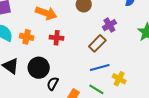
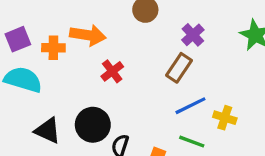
orange cross: (27, 37) -> (53, 48), moved
red cross: (57, 38) -> (112, 71), turned -32

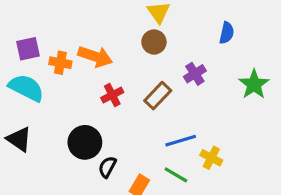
brown rectangle: (179, 68) -> (158, 96), moved
black triangle: (48, 131) -> (19, 139), moved

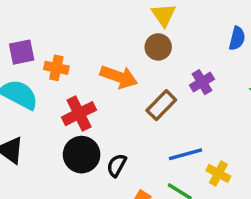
orange arrow: (95, 57) -> (119, 77), moved
red cross: (112, 95) -> (79, 114), moved, size x1.4
black semicircle: (107, 167) -> (117, 165), moved

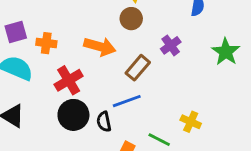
blue line: (185, 154) -> (127, 101), moved
black semicircle: (117, 165) -> (104, 122), turned -36

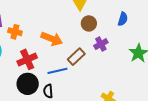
brown circle: (131, 19) -> (89, 23), moved
blue line: (127, 101) -> (57, 71), moved

